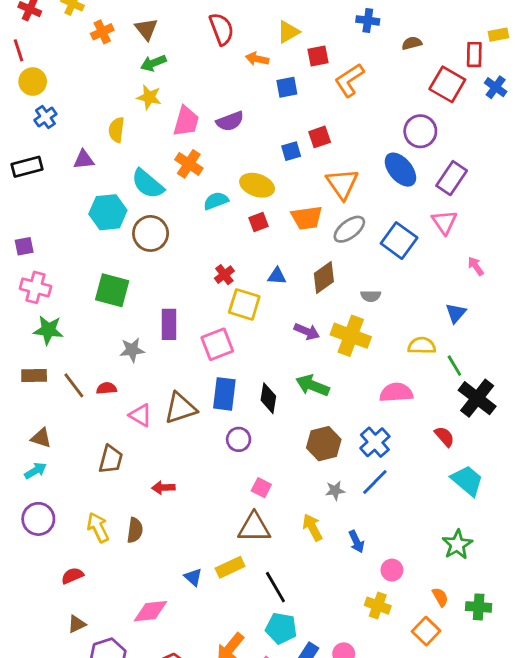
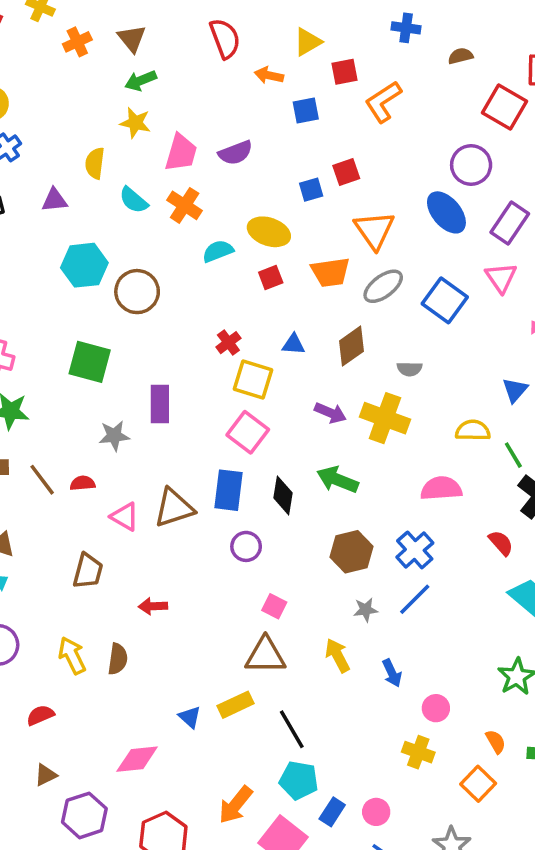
cyan semicircle: (148, 184) -> (134, 200), moved, size x0.7
pink square: (217, 344) -> (248, 432), moved, turned -32

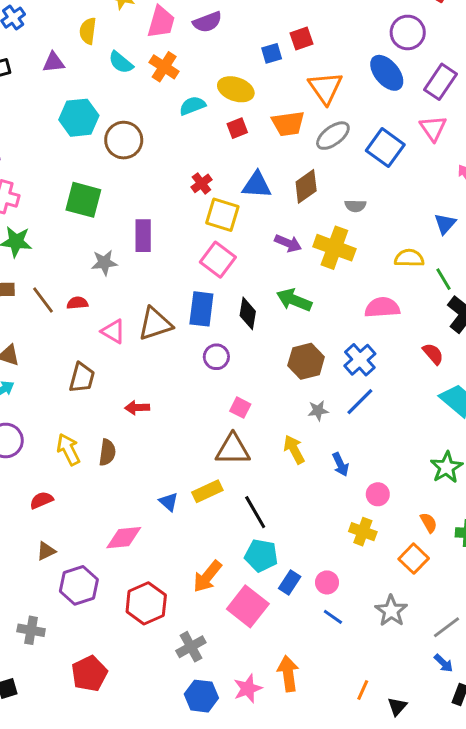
blue triangle: (294, 344) -> (257, 185), size x1.5

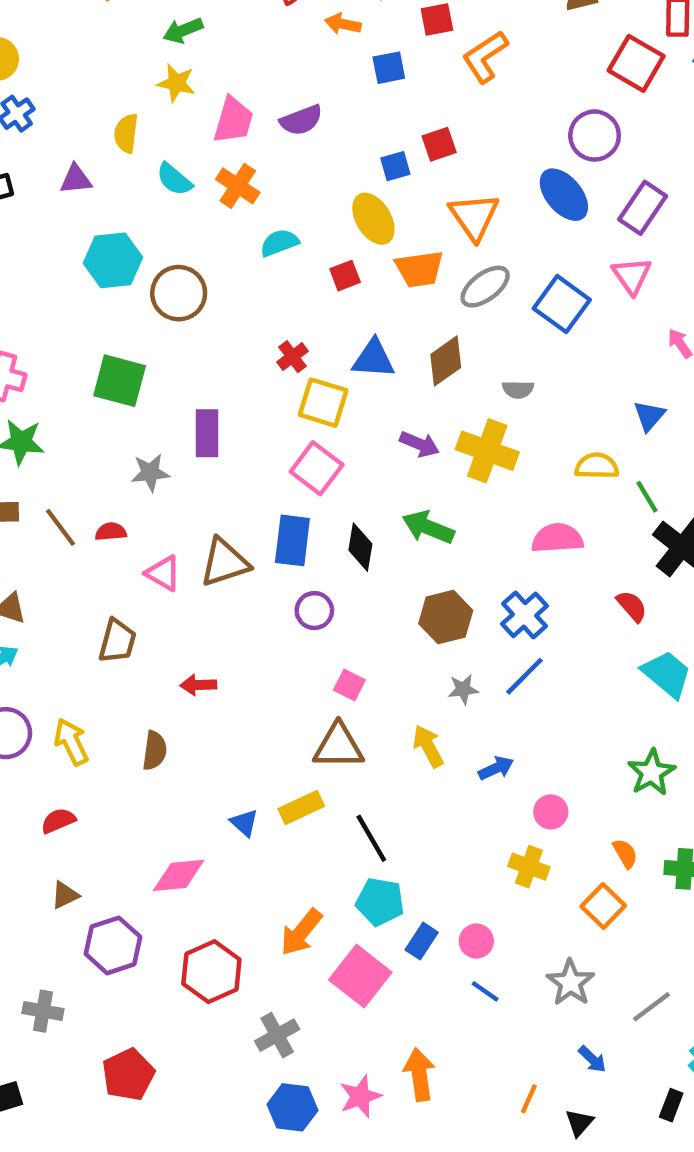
yellow ellipse: (236, 89) -> (373, 219), moved, turned 40
yellow arrow: (68, 449) -> (71, 742), moved
blue arrow: (340, 464) -> (496, 768), turned -90
blue arrow: (444, 663) -> (592, 1059), moved

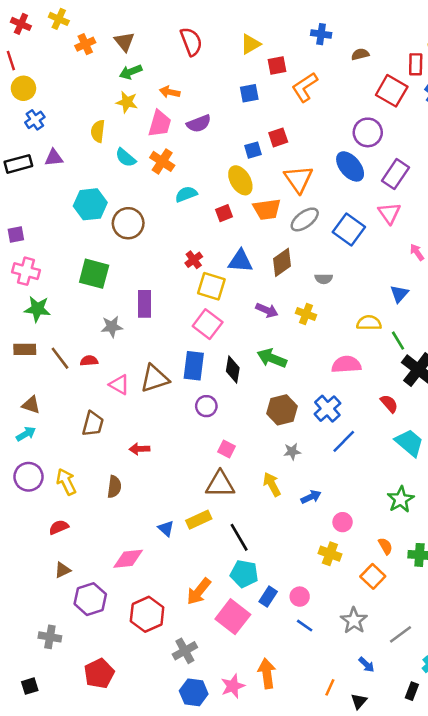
orange arrow: (343, 24) -> (170, 92), moved
purple triangle: (76, 179) -> (54, 158), moved
yellow cross: (487, 451) -> (306, 314), size x0.6
blue line: (524, 676) -> (344, 441), moved

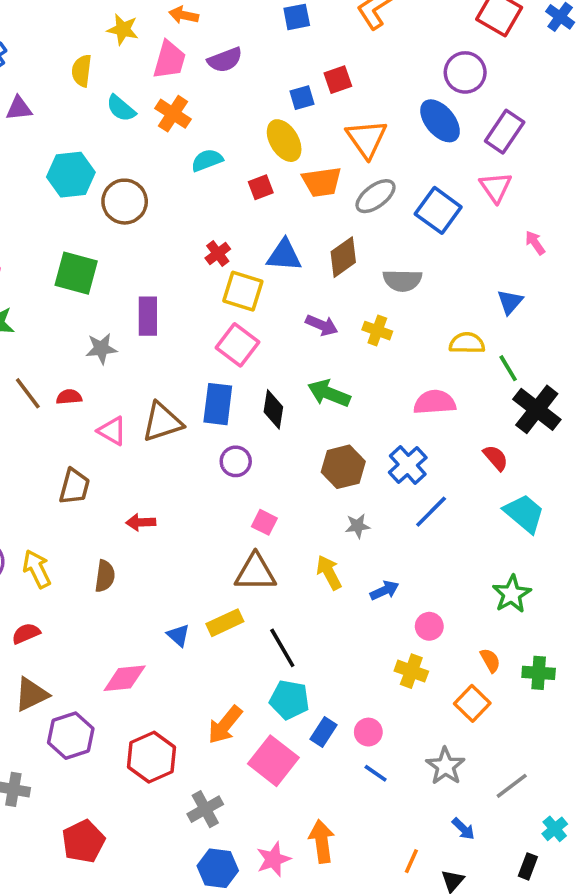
gray semicircle: (324, 279) -> (402, 280), size x1.5
brown triangle: (63, 570) -> (31, 694), size x1.5

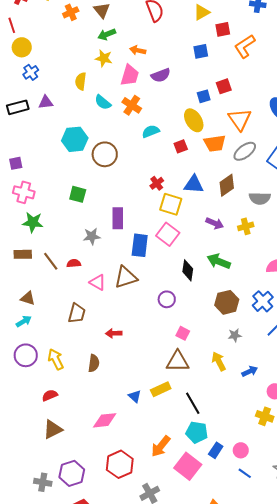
green square: (76, 273) -> (78, 194), size x0.7
yellow cross: (377, 331) -> (246, 226), turned -35
blue rectangle: (218, 404) -> (140, 245), moved
purple hexagon: (71, 736) -> (72, 473), moved

